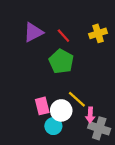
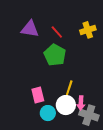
purple triangle: (33, 32) -> (30, 29), turned 36
yellow line: (77, 99) -> (69, 89), turned 66
white circle: (61, 110) -> (66, 105), moved

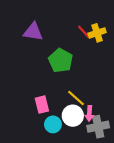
red line: (57, 32) -> (84, 32), moved
yellow line: (69, 89) -> (76, 98), turned -66
gray cross: (89, 115) -> (98, 127), turned -30

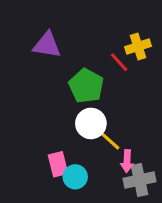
red line: (84, 32) -> (119, 62), moved
pink rectangle: (42, 105) -> (58, 164), moved
white circle: (73, 116) -> (91, 123), moved

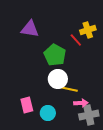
yellow line: (108, 139) -> (69, 89), turned -30
pink arrow: (127, 161) -> (81, 103), turned -96
pink rectangle: (58, 164) -> (27, 105), moved

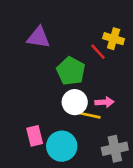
yellow cross: (88, 30) -> (114, 39), turned 35
pink arrow: (81, 103) -> (104, 102), moved
cyan circle: (48, 113) -> (62, 146), size x1.5

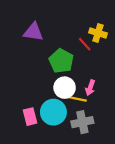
pink arrow: (104, 102) -> (90, 88), turned 112
cyan circle: (62, 146) -> (53, 112), moved
gray cross: (115, 149) -> (82, 122), moved

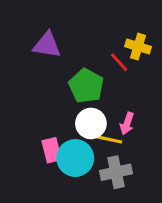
pink rectangle: (30, 117) -> (52, 150), moved

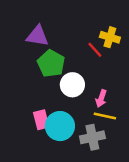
green pentagon: (86, 86) -> (51, 63), moved
white circle: (91, 123) -> (72, 85), moved
yellow line: (108, 139) -> (105, 116), moved

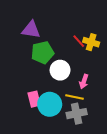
yellow cross: (110, 37) -> (91, 42), moved
green pentagon: (51, 63) -> (42, 53), turned 30
yellow line: (105, 116) -> (75, 97), moved

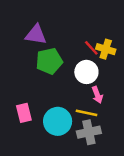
white circle: (60, 70) -> (86, 72), moved
pink arrow: (84, 81) -> (97, 95), turned -40
pink rectangle: (34, 99) -> (24, 113), moved

